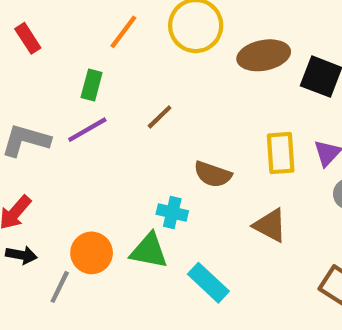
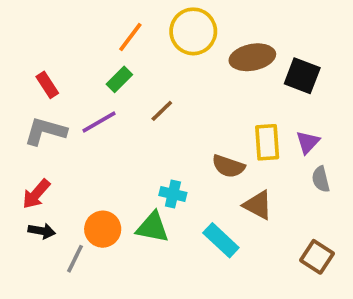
red rectangle: (28, 38) -> (47, 85), moved
green rectangle: (92, 85) -> (119, 79), moved, turned 30
brown semicircle: (213, 174) -> (228, 166), moved
cyan rectangle: (208, 283) -> (221, 240), moved

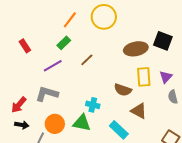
brown ellipse: (252, 57) -> (136, 49), moved
gray L-shape: (45, 131) -> (47, 94), moved

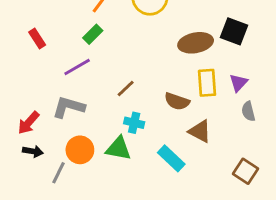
brown line: (87, 60) -> (126, 88), moved

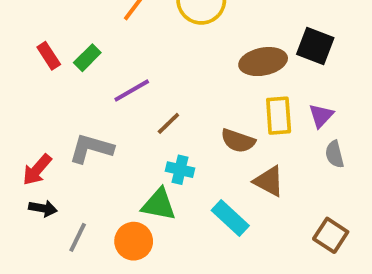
green rectangle: (93, 34) -> (87, 58), moved
purple line: (77, 67) -> (132, 91), moved
orange circle: (80, 150) -> (134, 241), moved

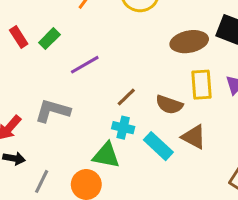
brown line: (168, 123) -> (126, 97), moved
cyan rectangle: (230, 218) -> (158, 146), moved

